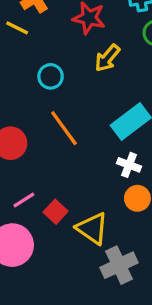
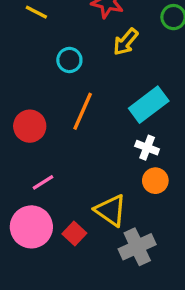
orange line: (64, 128) -> (83, 111), turned 60
red square: (56, 212) -> (74, 234), moved

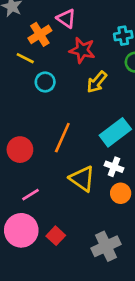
cyan circle: (69, 60) -> (45, 82), moved
yellow triangle: (111, 210) -> (82, 179), moved

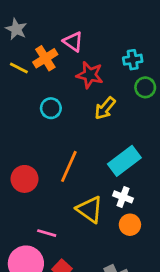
yellow line: (25, 58) -> (19, 68), moved
pink line: (31, 195) -> (47, 233), moved, turned 48

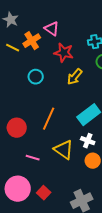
pink line: (47, 233) -> (33, 158), moved

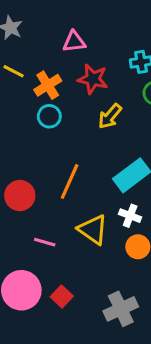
pink triangle: (52, 29) -> (74, 42), turned -42
orange cross: (32, 41) -> (48, 85), moved

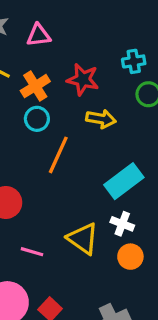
pink triangle: (74, 42) -> (39, 35), moved
yellow arrow: (110, 116) -> (101, 119), turned -120
orange line: (70, 182) -> (58, 155), moved

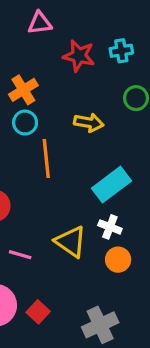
pink triangle: (39, 35) -> (40, 23), moved
cyan cross: (134, 61) -> (121, 51), moved
red star: (83, 79) -> (79, 56), moved
orange line: (58, 155) -> (46, 158), turned -30

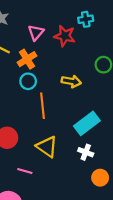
pink triangle: (40, 23) -> (36, 33), moved, turned -42
cyan cross: (121, 51) -> (86, 19), moved
yellow triangle: (71, 242) -> (47, 147), moved
orange circle: (118, 260) -> (100, 178), moved

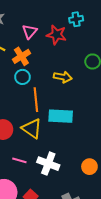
cyan rectangle: (87, 123) -> (61, 116), moved, turned 40
yellow triangle: (47, 147) -> (32, 128), moved
white cross: (86, 152) -> (48, 164), moved, size x1.5

